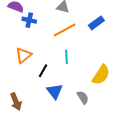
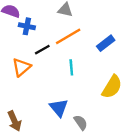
blue rectangle: (96, 23) -> (106, 43), moved
black line: (43, 71) -> (42, 50), moved, turned 32
gray semicircle: (83, 97) -> (81, 123), moved

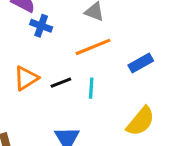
black line: (42, 50) -> (61, 83), moved

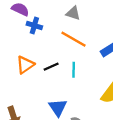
orange line: (93, 47) -> (73, 39), turned 55

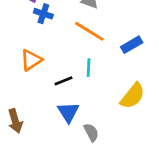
black line: (51, 67) -> (63, 81), moved

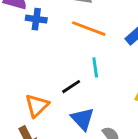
orange triangle: (31, 60) -> (37, 106), moved

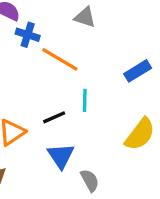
orange line: (89, 29) -> (60, 59), moved

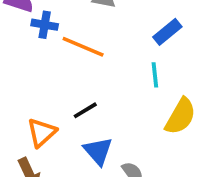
blue rectangle: (138, 71) -> (167, 32), moved
cyan line: (85, 100) -> (155, 75), moved

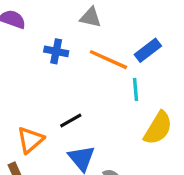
blue cross: (45, 25) -> (56, 51), moved
orange line: (83, 47) -> (108, 60), moved

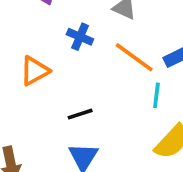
orange triangle: (30, 140) -> (35, 71), moved

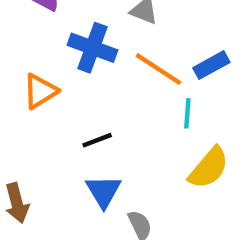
blue cross: (80, 37) -> (92, 48), size x1.5

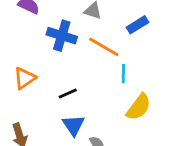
blue rectangle: (211, 65) -> (138, 25), moved
orange triangle: (40, 91) -> (25, 78), moved

